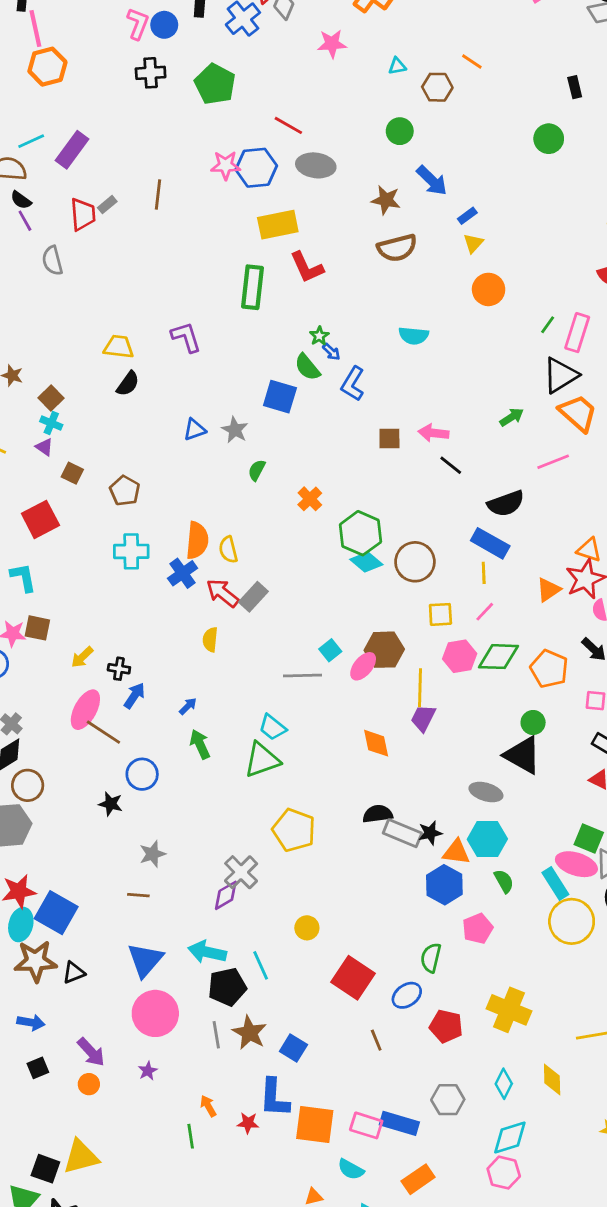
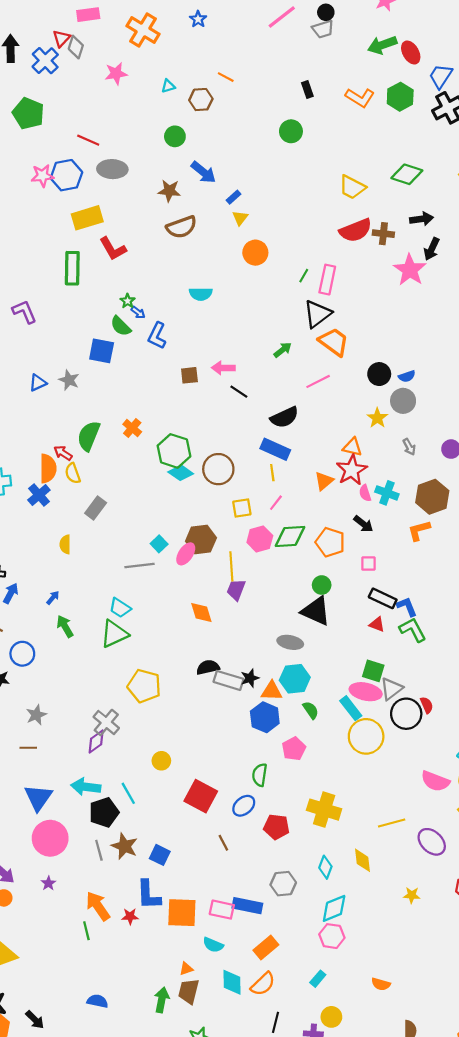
green semicircle: (257, 470) -> (89, 436), moved, size x1.8
red arrow: (223, 593) -> (63, 453), moved, size x0.7
orange arrow: (208, 1106) -> (98, 906), size x1.8

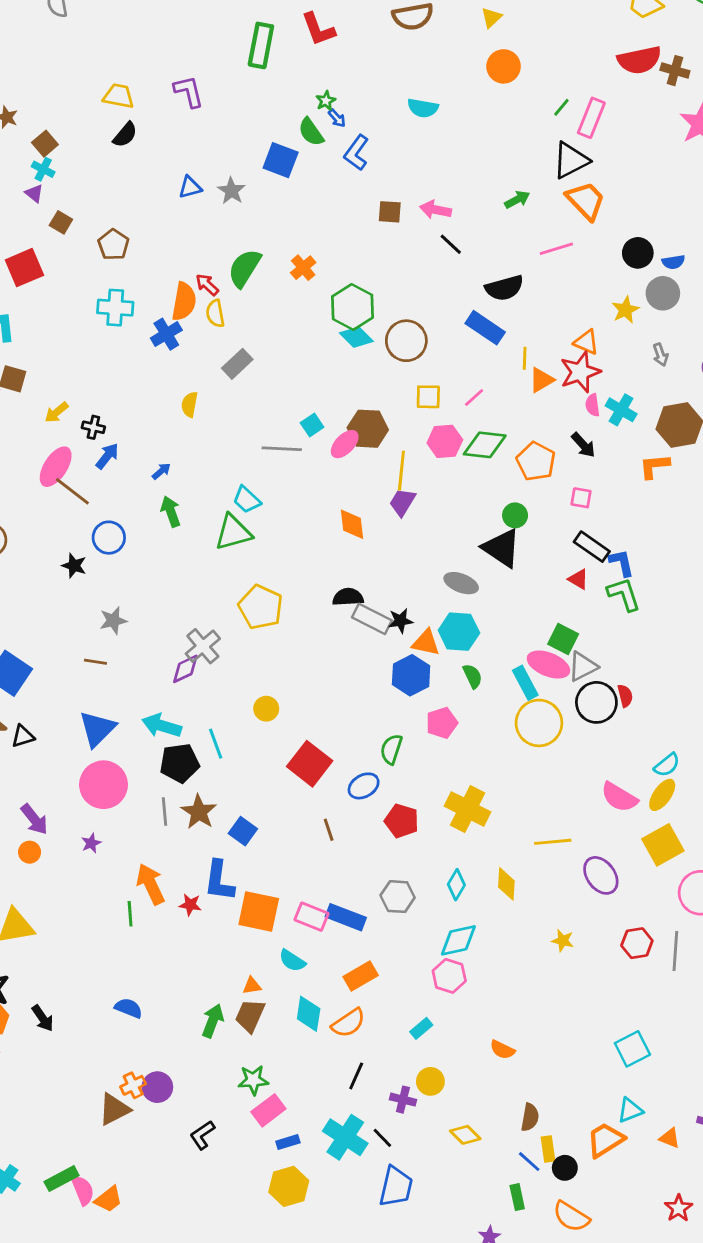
yellow line: (272, 473) -> (525, 358), moved

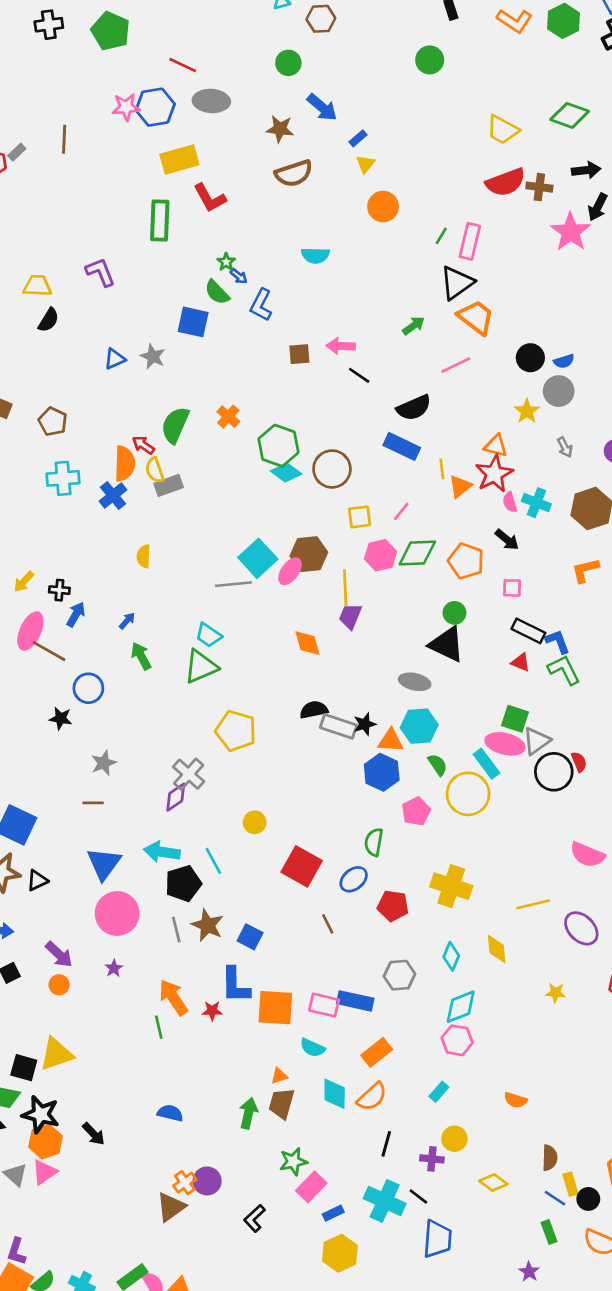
gray rectangle: (237, 364) -> (169, 485), moved, turned 32
cyan square: (312, 425) -> (258, 558), size x1.8
orange L-shape: (654, 466) -> (585, 570), moved
yellow circle: (539, 723) -> (468, 794), moved

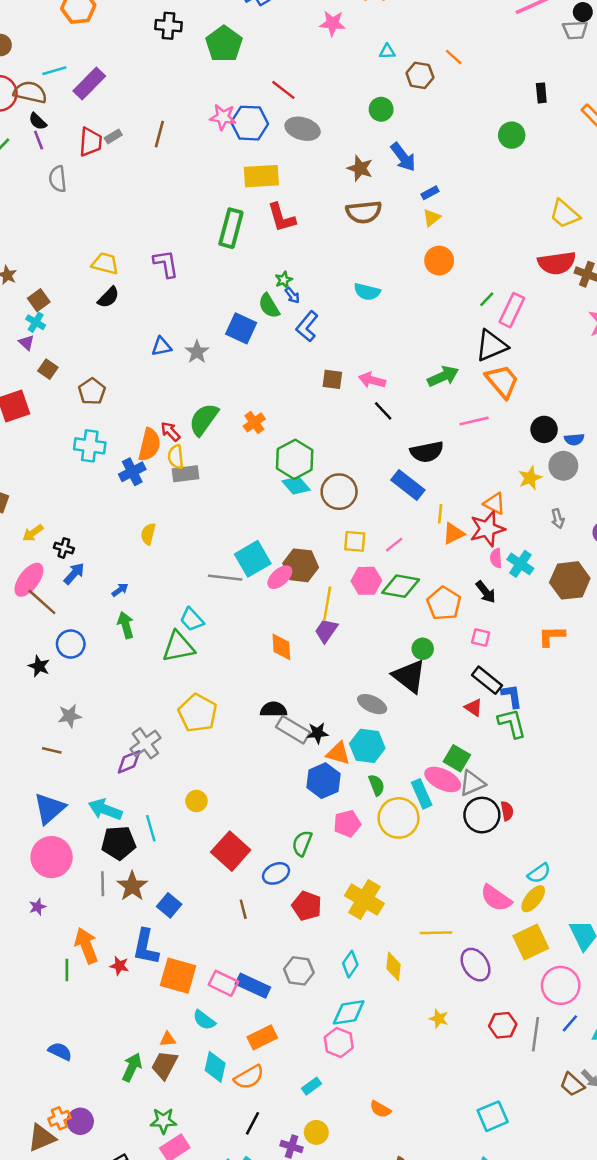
green arrow: (414, 326) -> (443, 376), size x1.4

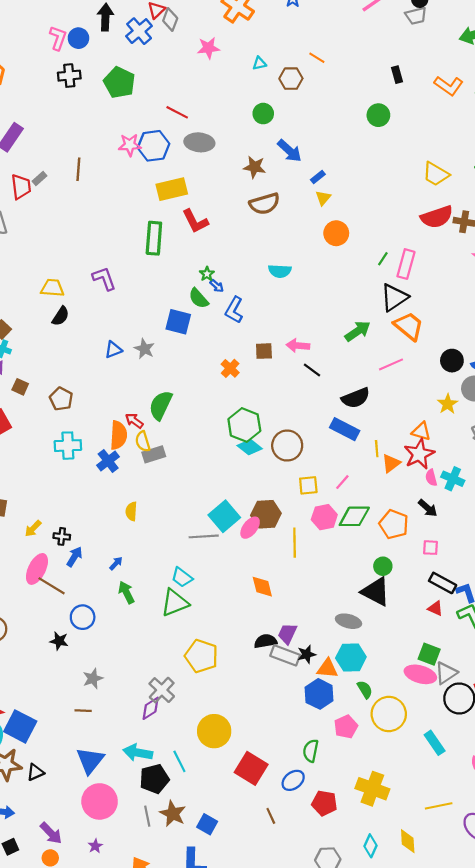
orange cross: (254, 422) -> (230, 368), moved
purple trapezoid: (326, 631) -> (287, 634), moved
cyan rectangle: (422, 794) -> (435, 743), moved
yellow circle: (196, 801) -> (214, 731), size x1.8

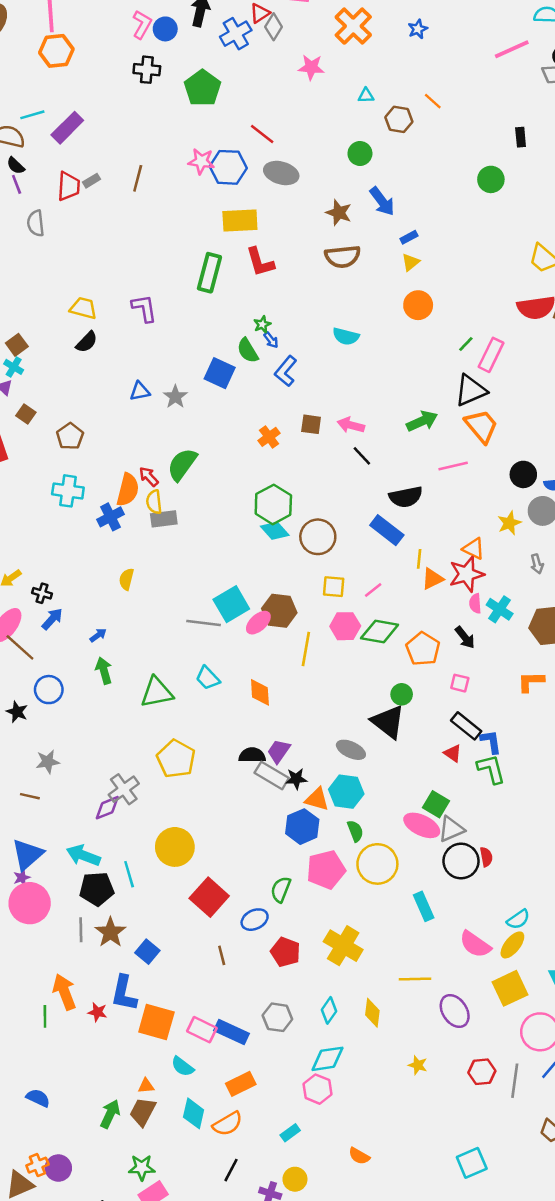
cyan trapezoid: (182, 577) -> (208, 678), moved
pink pentagon: (346, 727) -> (326, 870), size x1.4
purple star: (95, 846) -> (22, 878), moved

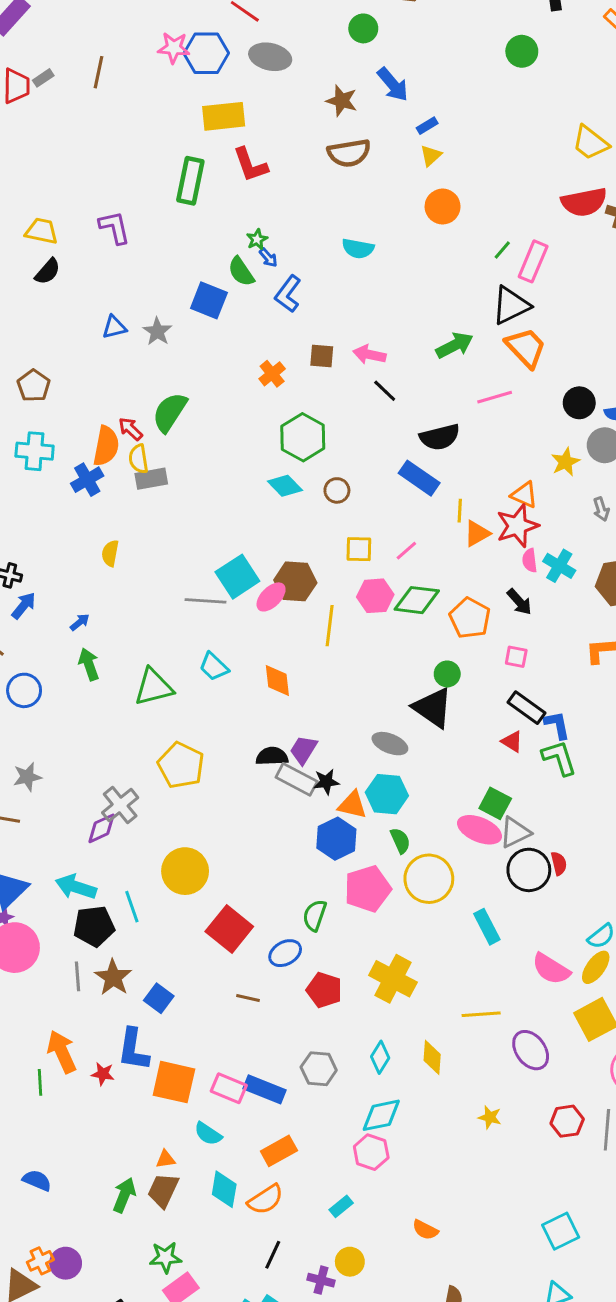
green hexagon: (273, 504) -> (303, 437), moved
brown circle: (318, 537) -> (337, 490), size x0.6
brown line: (222, 955) -> (248, 998), turned -60

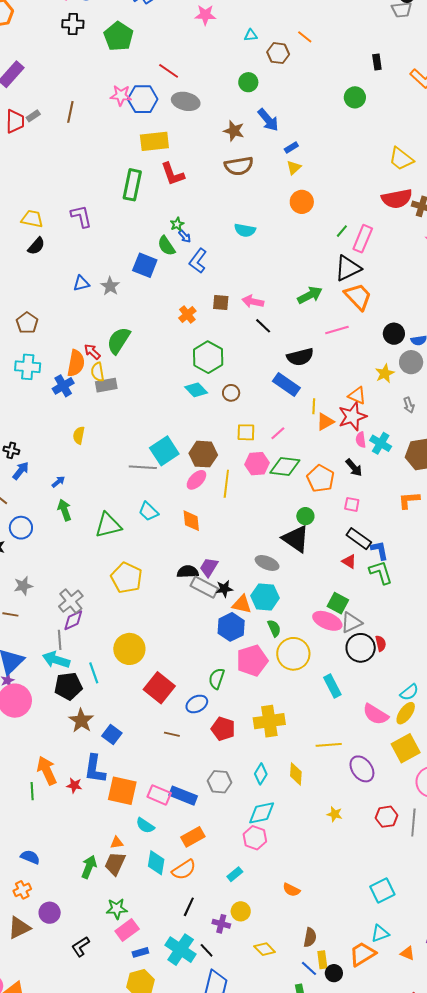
pink ellipse: (271, 597) -> (196, 480), moved
gray cross: (120, 805) -> (71, 601), moved
gray line: (78, 976) -> (60, 640), moved
yellow cross: (393, 979) -> (269, 721), turned -36
orange cross: (40, 1261) -> (22, 890), moved

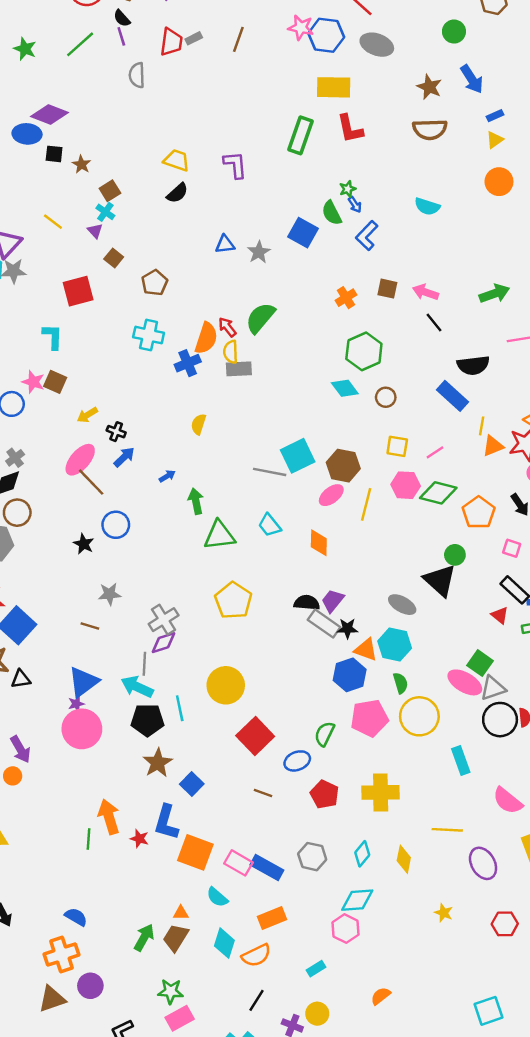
green arrow: (65, 510) -> (196, 501), moved
orange cross: (22, 890) -> (61, 955), size x1.6
orange semicircle: (291, 890) -> (381, 996), turned 108

